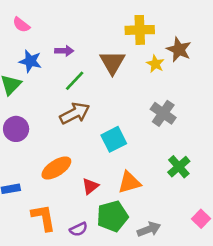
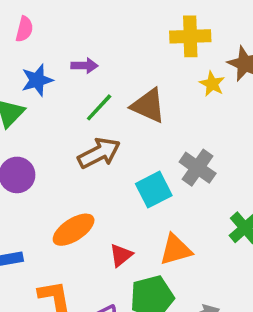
pink semicircle: (21, 25) -> (24, 29), turned -114
blue star: (30, 61) -> (37, 80), turned -30
brown triangle: (112, 63) -> (148, 106), moved, turned -36
gray cross: (163, 113) -> (198, 168), moved

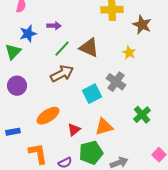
yellow star: (212, 84) -> (129, 53), moved

